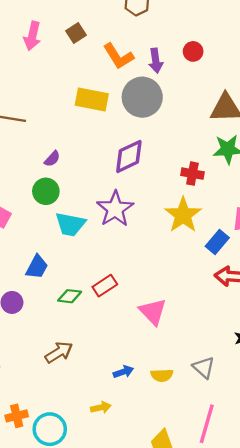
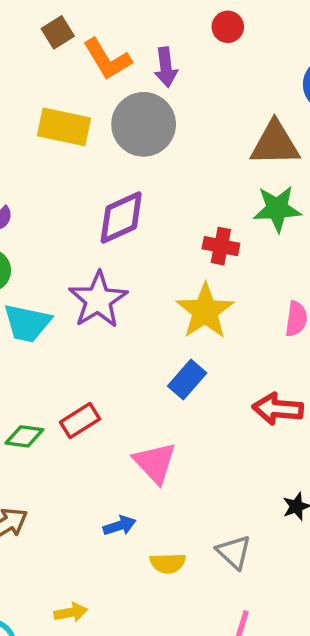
brown square: (76, 33) -> (58, 32), moved
red circle: (193, 51) -> (228, 27), moved
blue rectangle: (217, 242) -> (187, 379), moved
blue arrow: (123, 372) -> (119, 526), moved

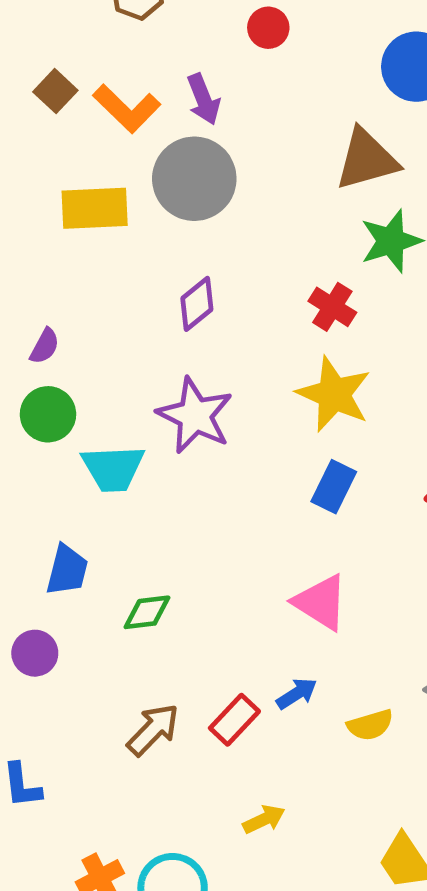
purple diamond: (121, 218) -> (197, 304), size x0.7
red cross: (221, 246) -> (332, 307), turned 36
red rectangle: (80, 421) -> (234, 720), moved

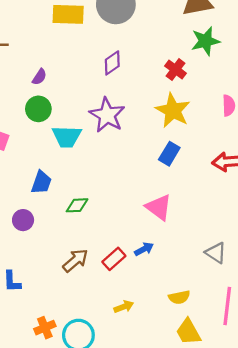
yellow semicircle: (370, 725) -> (179, 297), moved

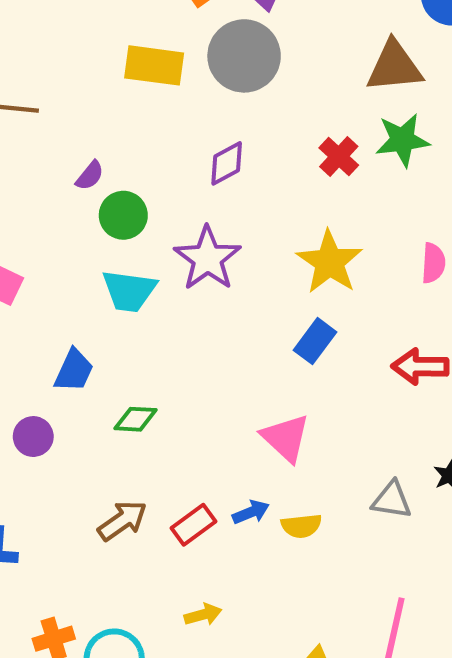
red cross: (175, 70) -> (339, 156), moved
green circle: (38, 109) -> (123, 215), moved
gray triangle: (216, 253) -> (392, 500), moved, turned -30
yellow semicircle: (179, 297) -> (301, 526), moved

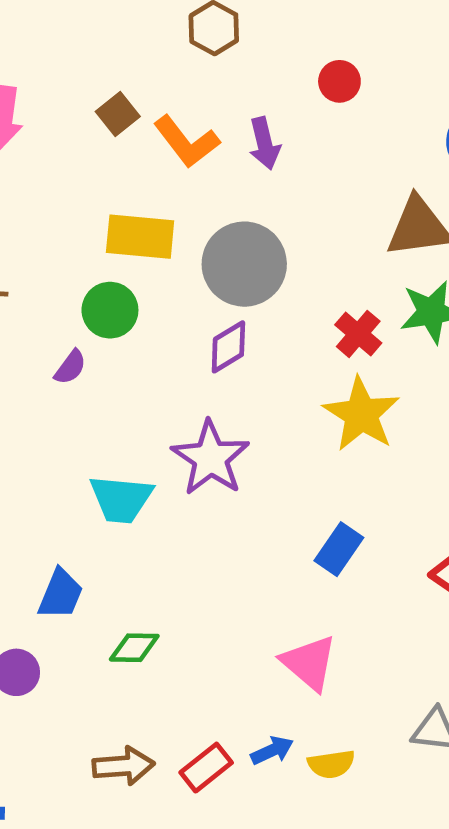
gray circle: (244, 56) -> (244, 264), moved
green circle: (123, 215) -> (110, 310), moved
yellow star: (330, 262) -> (361, 414), moved
brown arrow: (122, 521) -> (123, 766), turned 33

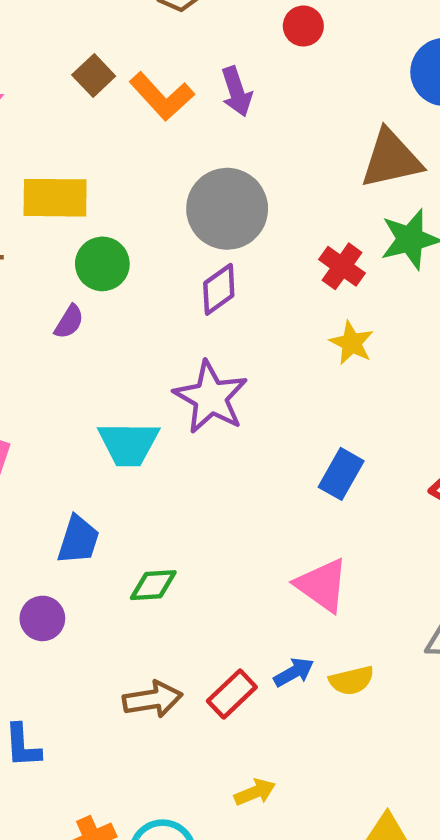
yellow rectangle: (140, 237) -> (55, 198), moved
yellow star: (361, 414) -> (352, 343), size x0.6

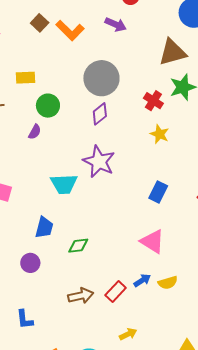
purple arrow: (237, 92) -> (116, 24), moved, turned -45
yellow rectangle: (55, 198) -> (26, 78), size x0.7

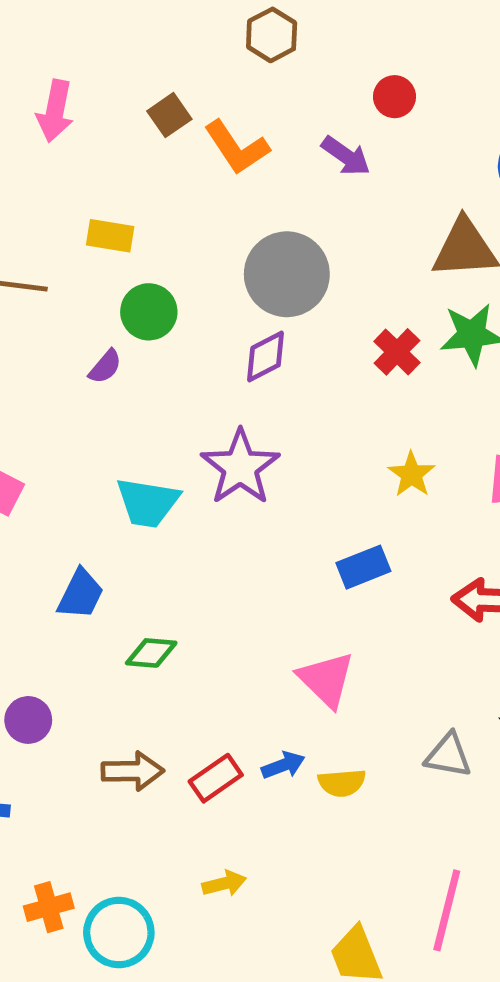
yellow star: (160, 134) -> (412, 474), moved
blue rectangle: (158, 192) -> (363, 567), turned 30
purple circle: (30, 263) -> (28, 720), moved

